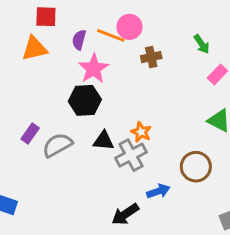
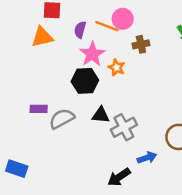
orange star: (141, 132) -> (117, 68), moved
purple rectangle: (30, 134) -> (39, 109), turned 56

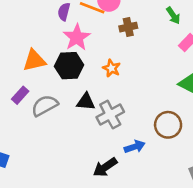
orange triangle: (42, 37) -> (34, 61), moved
orange star: (117, 68) -> (111, 68), moved
purple rectangle: (39, 109) -> (20, 95), turned -49

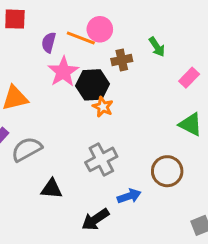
green arrow: (173, 16) -> (157, 47), moved
black hexagon: (69, 66) -> (93, 85), moved
black triangle: (86, 102) -> (52, 189), moved

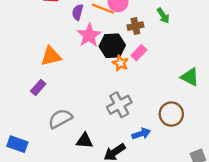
pink rectangle: (189, 78) -> (139, 53), moved
gray semicircle: (27, 149) -> (60, 119), moved
black triangle: (52, 189) -> (84, 141), moved

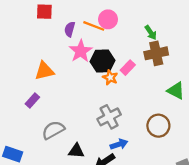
brown cross: (135, 26) -> (156, 53), moved, size x1.5
blue arrow: (141, 134) -> (119, 144), moved

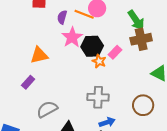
green arrow: (151, 33) -> (136, 20), size x1.5
gray cross: (109, 117) -> (98, 97), turned 30

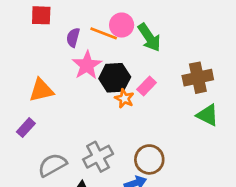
green arrow: (136, 20) -> (149, 38), moved
brown cross: (141, 39) -> (198, 78), moved
gray cross: (98, 97) -> (98, 157), moved, turned -30
brown circle: (143, 105) -> (149, 159), moved

